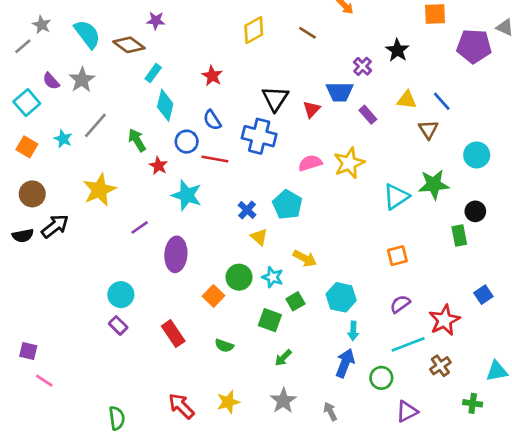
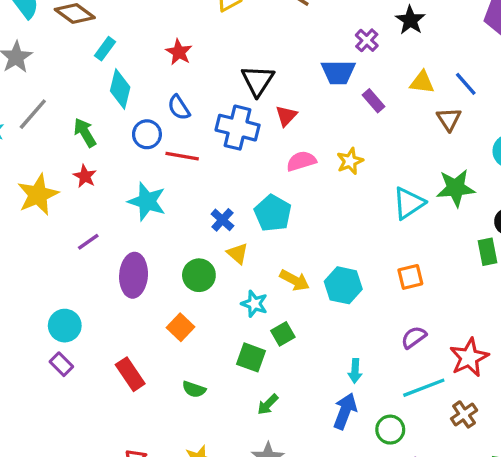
red triangle: (312, 109) -> (286, 116), moved
yellow star: (349, 163) -> (350, 161), size x0.7
red star: (158, 166) -> (85, 176), moved
green circle: (239, 277) -> (199, 275), moved
cyan hexagon: (341, 297) -> (343, 285), moved

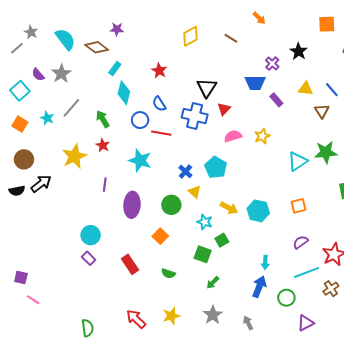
purple line: (88, 242) -> (105, 185), turned -48

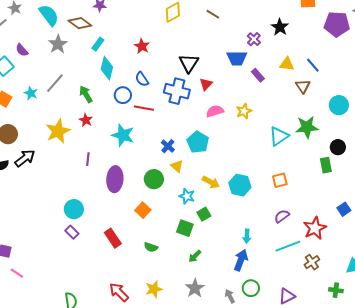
gray star: (61, 74) -> (58, 44), moved
green circle: (286, 298) -> (251, 288), moved

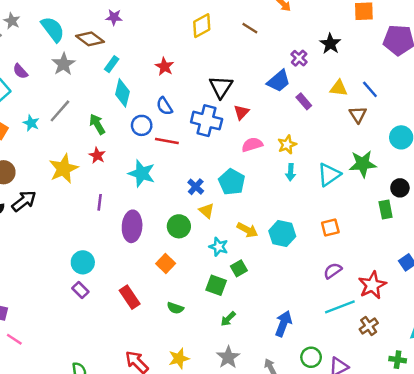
blue trapezoid: (237, 58) -> (279, 81), turned -40
cyan arrow: (247, 236) -> (291, 172), moved
green circle: (251, 288) -> (311, 357), moved

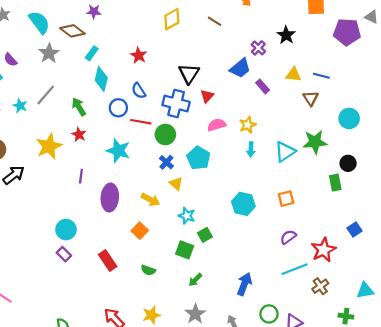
blue line: (370, 89) -> (321, 76), turned -35
green circle: (179, 226) -> (165, 134), moved
yellow arrow: (247, 230) -> (150, 200), moved

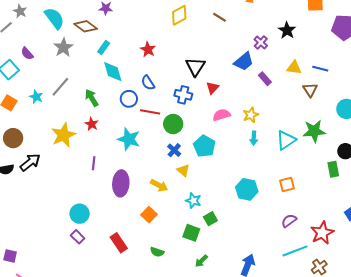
cyan diamond: (101, 79) -> (113, 72), turned -30
blue cross: (176, 104) -> (183, 95), size x0.7

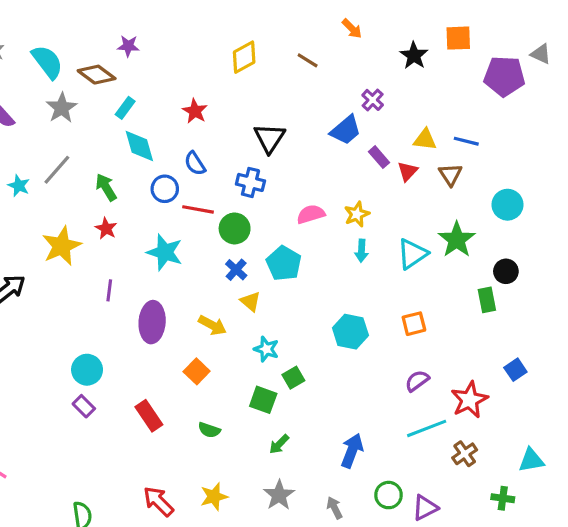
black star: (287, 30) -> (414, 56), moved
red triangle: (212, 88) -> (408, 171), moved
green star: (314, 131) -> (457, 240), turned -30

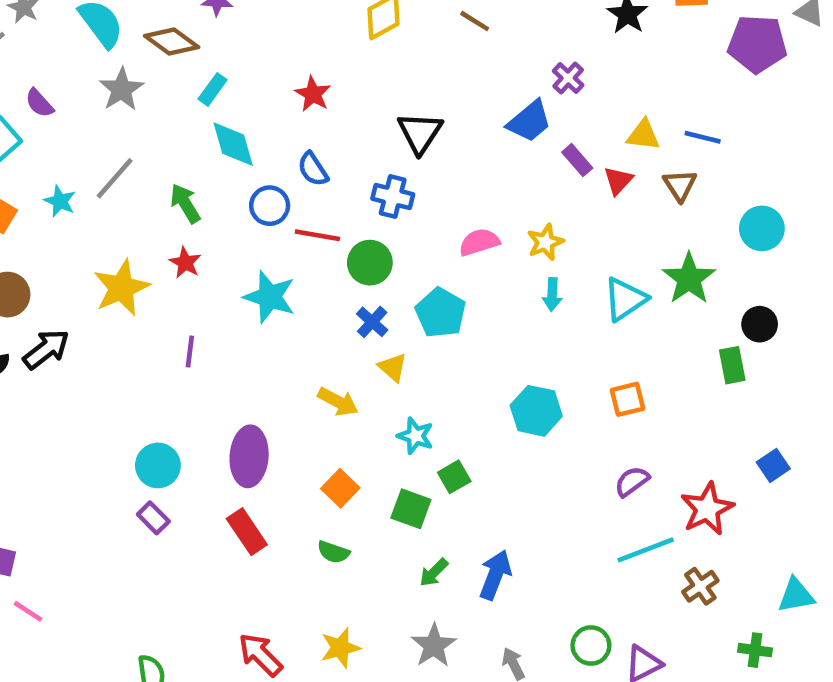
purple ellipse: (152, 322) -> (249, 456), moved
orange square: (197, 371) -> (340, 488), moved
blue arrow: (352, 451) -> (495, 575), moved

